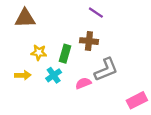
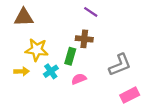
yellow star: (39, 52) -> (37, 50), size x1.5
green rectangle: (65, 54) -> (70, 56), moved
gray L-shape: (106, 70) -> (120, 65), moved

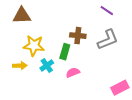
purple line: (91, 12) -> (107, 11), moved
gray L-shape: (120, 65) -> (108, 40), moved

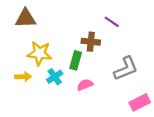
purple line: (107, 11) -> (112, 22), moved
gray L-shape: (108, 40) -> (126, 68), moved

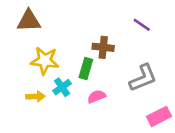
purple line: (112, 22) -> (142, 25), moved
yellow arrow: (23, 77) -> (35, 96), moved

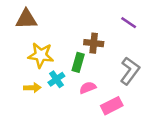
gray L-shape: (143, 78) -> (130, 71), turned -32
pink rectangle: (159, 116) -> (112, 106), moved

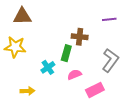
purple line: (129, 23) -> (109, 19), turned -40
yellow star: (41, 55) -> (15, 47), moved
yellow arrow: (32, 88) -> (27, 91), moved

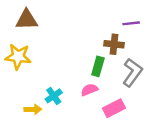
brown cross: (80, 37) -> (114, 44), moved
green rectangle: (66, 53) -> (98, 66), moved
cyan cross: (48, 67) -> (54, 96), moved

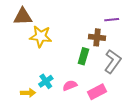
yellow star: (18, 57) -> (41, 36), moved
pink semicircle: (89, 90) -> (70, 85), moved

